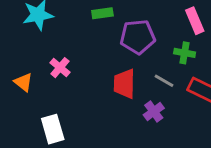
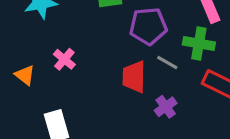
green cross: (185, 53) -> (199, 44), size x1.4
gray line: (164, 81) -> (167, 62), moved

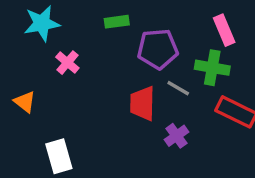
pink cross: (64, 59) -> (67, 63), moved

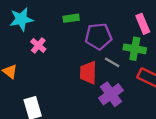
purple cross: (176, 136) -> (111, 94), size x1.5

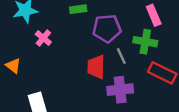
gray line: (112, 62) -> (121, 56), turned 35
purple cross: (111, 94) -> (120, 90), turned 30

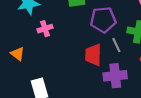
pink cross: (43, 38) -> (45, 29), turned 32

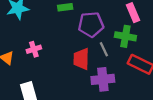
pink cross: (45, 29) -> (34, 49), moved

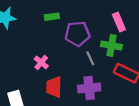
pink cross: (34, 49) -> (41, 62), moved, turned -32
red trapezoid: (81, 59) -> (54, 87), moved

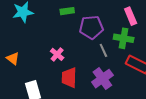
purple cross: (89, 88) -> (102, 79), turned -30

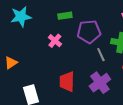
pink cross: (57, 54) -> (55, 41), moved
orange triangle: (13, 58) -> (11, 63), turned 48

